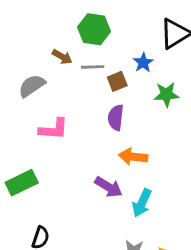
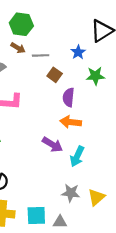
green hexagon: (94, 29) -> (21, 24), moved
brown square: (117, 81) -> (55, 75), moved, turned -32
purple semicircle: (116, 118) -> (69, 97), moved

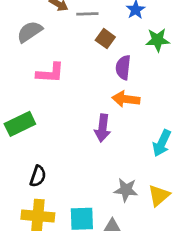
purple arrow: (52, 145) -> (103, 128), turned 66
cyan arrow: (77, 156) -> (162, 143), moved

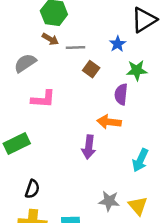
purple semicircle: (123, 67) -> (121, 94), moved
yellow triangle: (159, 195) -> (138, 206), turned -30

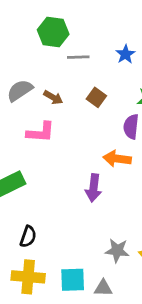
brown arrow: (50, 39) -> (53, 97), moved
blue star: (117, 44) -> (125, 54), moved
gray line: (76, 47) -> (78, 57), moved

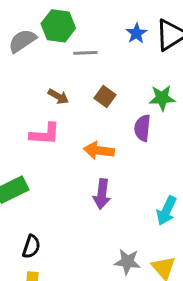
blue star: (125, 54) -> (136, 33), moved
gray semicircle: (20, 90) -> (22, 41), moved
orange arrow: (117, 159) -> (99, 151), moved

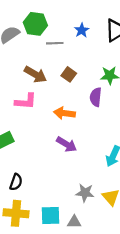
blue star: (136, 33) -> (82, 30), moved
brown arrow: (58, 96) -> (35, 74), size x1.5
purple arrow: (102, 194) -> (67, 144), turned -66

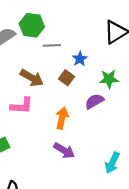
blue star: (82, 30) -> (80, 59), moved
purple semicircle: (96, 97) -> (94, 101), turned 54
orange arrow: (64, 113) -> (62, 118), turned 96

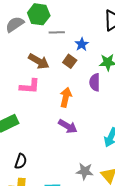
purple semicircle: (94, 101) -> (95, 82), turned -60

